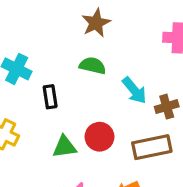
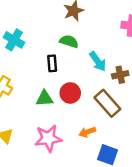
black rectangle: (50, 97) -> (52, 63), moved
brown rectangle: (152, 147) -> (107, 103), turned 56

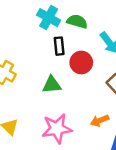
cyan cross: (14, 40) -> (49, 18), moved
red circle: (70, 93) -> (81, 62), moved

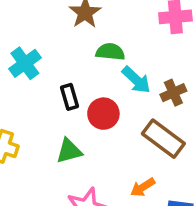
cyan cross: (49, 18) -> (25, 63), moved, turned 35
green semicircle: (77, 21) -> (110, 52), moved

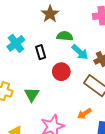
black rectangle: (69, 97) -> (41, 52), moved
green triangle: (69, 151) -> (32, 94), moved, turned -42

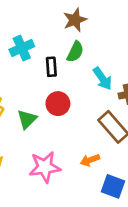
green semicircle: (65, 36) -> (75, 52), moved, turned 98
red circle: (61, 72) -> (58, 104), moved

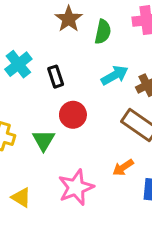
green semicircle: (75, 52) -> (103, 32), moved
cyan arrow: (102, 79) -> (115, 75), turned -70

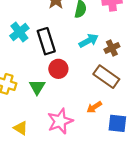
black rectangle: (56, 77) -> (46, 41), size x1.6

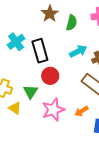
pink star: (60, 121) -> (53, 110), moved
yellow triangle: (21, 128) -> (15, 108), moved

